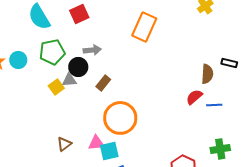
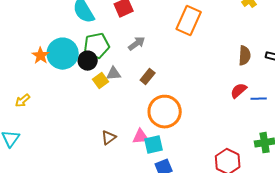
gray arrow: (92, 50) -> (137, 44), turned -30
cyan circle: (18, 60) -> (63, 54), size x1.8
black circle: (78, 67) -> (88, 61), moved
brown semicircle: (207, 74) -> (245, 56), moved

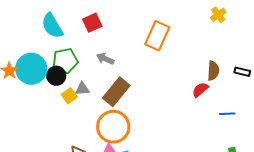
gray arrow: (137, 44) -> (105, 59), turned -120
brown rectangle: (148, 77) -> (116, 92), size x1.8
red semicircle: (239, 91) -> (200, 90), moved
orange circle: (165, 112) -> (113, 127), moved

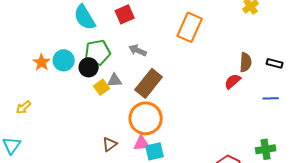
cyan circle: (31, 69) -> (64, 60), size x0.7
blue line: (227, 114) -> (271, 98), moved

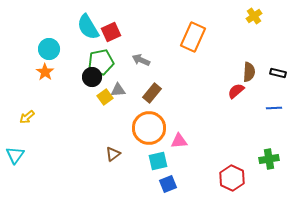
red square: (125, 14) -> (111, 32), moved
cyan circle: (64, 60) -> (49, 49), moved
brown rectangle: (149, 83) -> (152, 93), size x0.7
pink triangle: (142, 143) -> (179, 141), moved

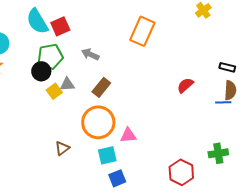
brown semicircle: (249, 72) -> (230, 90), moved

